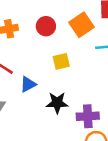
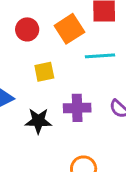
purple cross: (88, 116) -> (77, 108), moved

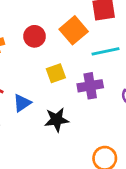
purple cross: (77, 108) -> (90, 86), moved

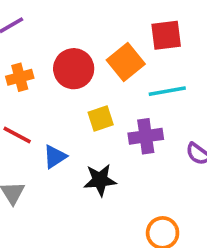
red circle: (34, 36) -> (74, 69), size x1.4

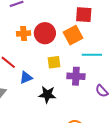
red square: (166, 35) -> (84, 15), moved
orange cross: (20, 77) -> (24, 33), moved

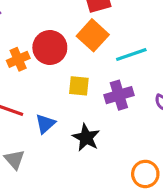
yellow square: (54, 62) -> (79, 86), turned 32
black star: (47, 95) -> (86, 138), turned -30

